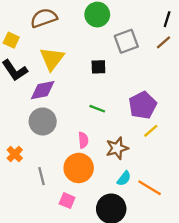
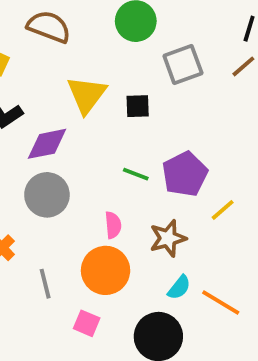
brown semicircle: (44, 18) -> (49, 27), turned 40
yellow triangle: (52, 59) -> (87, 95), moved
purple pentagon: (143, 105) -> (185, 174), moved

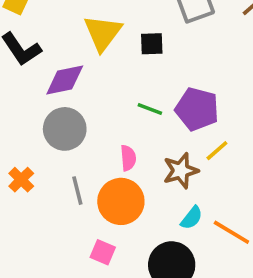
purple pentagon: (185, 174) -> (197, 109), turned -30
yellow line: (223, 210) -> (217, 151), moved
gray line: (45, 284) -> (77, 191), moved

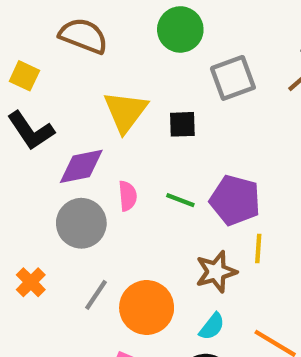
yellow line: (217, 151) -> (258, 249), turned -45
pink semicircle: (128, 158) -> (128, 196), moved
gray line: (77, 191) -> (96, 295), turned 48
cyan semicircle: (192, 218) -> (212, 326), moved

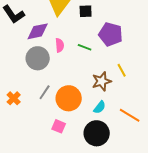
purple pentagon: (235, 200) -> (111, 34), moved
yellow line: (258, 249) -> (122, 70), turned -32
orange cross: (31, 282) -> (14, 98), moved

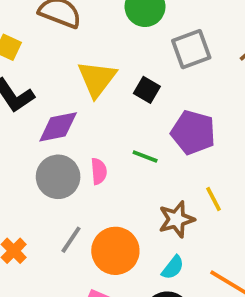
black square: (86, 11) -> (147, 90), turned 32
pink semicircle: (60, 45) -> (99, 171), moved

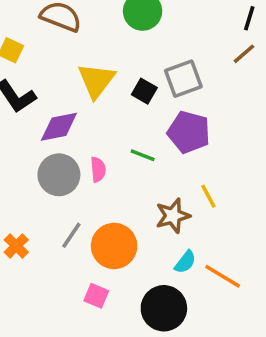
gray square: (191, 49) -> (183, 79), moved
cyan semicircle: (173, 267) -> (185, 262), moved

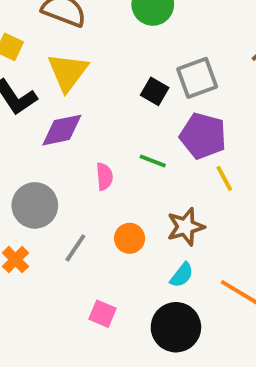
yellow triangle: (96, 81) -> (68, 72), moved
gray circle: (59, 175) -> (35, 205), moved
yellow line: (208, 196) -> (224, 178), moved
orange circle: (114, 246) -> (130, 238), moved, size x0.6
cyan semicircle: (185, 262) -> (182, 275), moved

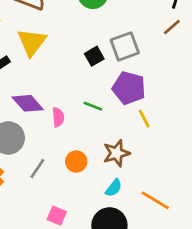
black square: (155, 91) -> (94, 56), turned 30
purple diamond: (62, 130) -> (28, 103), moved, turned 60

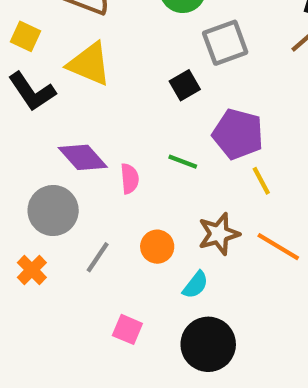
yellow triangle: (32, 42) -> (89, 64), turned -44
gray square: (125, 46) -> (225, 43), moved
cyan semicircle: (114, 188) -> (195, 285), moved
orange line: (155, 200) -> (278, 247), moved

